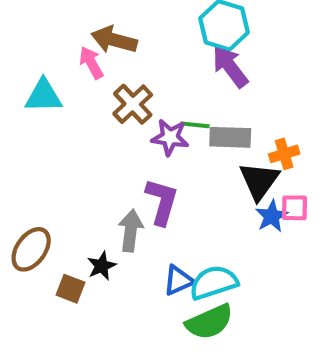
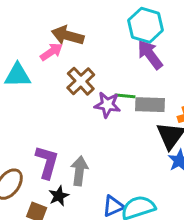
pink arrow: (91, 63) -> (51, 52), turned 85
purple L-shape: (162, 202) -> (47, 162), moved

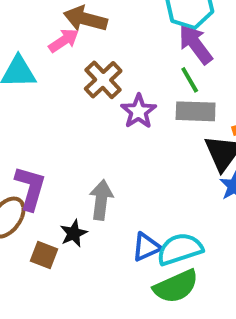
green line: (125, 96) -> (190, 80), moved, turned 54
purple star: (107, 105) -> (139, 111), turned 30
purple L-shape: (47, 162) -> (30, 188), moved

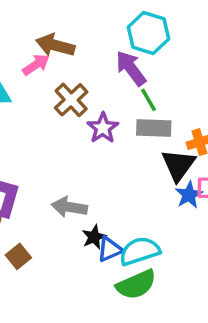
purple arrow: (196, 44) -> (131, 68), moved
gray arrow: (101, 200) -> (69, 207), turned -88
black star: (74, 233) -> (94, 237), moved
brown square: (44, 255) -> (18, 256), turned 30

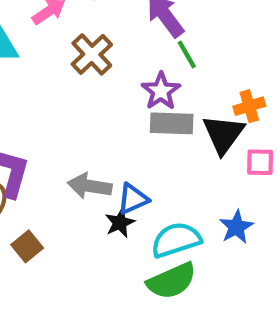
purple star: (103, 128) -> (161, 91), moved
gray rectangle: (154, 128) -> (172, 123), moved
blue star: (189, 195) -> (236, 227), moved
blue triangle: (110, 249) -> (133, 199), moved

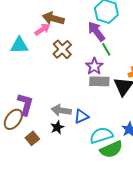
black star: (120, 223) -> (57, 127), moved
green semicircle: (172, 281) -> (111, 149), moved

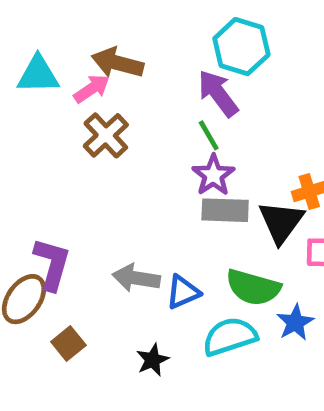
cyan triangle: (19, 45) -> (38, 75), moved
brown cross: (62, 49) -> (106, 135), moved
green line: (106, 49) -> (209, 135), moved
black star: (57, 127) -> (153, 360), moved
green semicircle: (111, 149) -> (253, 287), moved, turned 40

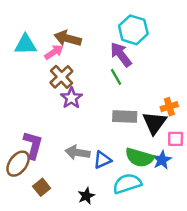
purple star: (213, 175) -> (71, 98), moved
blue star: (295, 322) -> (162, 160), moved

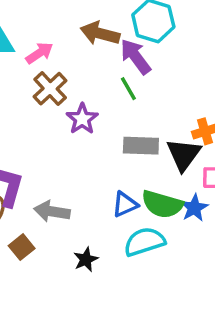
brown arrow: (68, 38) -> (100, 33), moved
purple star: (71, 98) -> (82, 119), moved
gray arrow: (78, 153) -> (52, 211), moved
blue triangle: (102, 160) -> (125, 204), moved

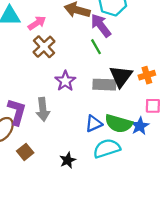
purple star: (82, 119) -> (65, 81), moved
black triangle: (184, 154) -> (121, 76), moved
gray arrow: (52, 211) -> (43, 109), moved, turned -105

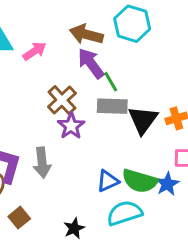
purple arrow: (101, 25) -> (91, 63), moved
brown cross: (44, 47) -> (62, 100), moved
gray rectangle: (104, 85) -> (112, 106), moved

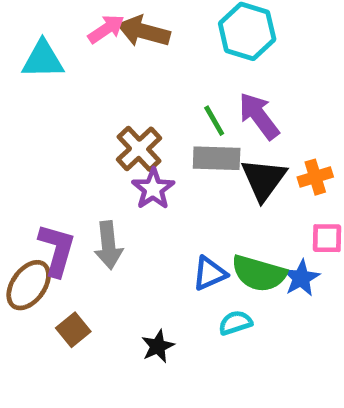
brown arrow: (86, 34) -> (144, 31), moved
pink arrow: (34, 51) -> (106, 29), moved
purple arrow: (91, 63) -> (259, 116), moved
cyan semicircle: (125, 213) -> (235, 323), size x0.6

